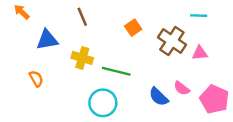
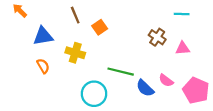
orange square: (133, 28) -> (100, 27), moved
brown cross: (172, 41) -> (157, 37), size x0.7
green line: (116, 71) -> (121, 72), moved
orange semicircle: (36, 79) -> (43, 66), moved

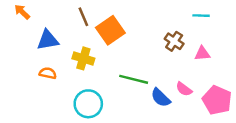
orange square: (100, 27) -> (110, 30), size x1.6
orange semicircle: (43, 66) -> (48, 73), turned -48
cyan circle: (94, 94) -> (88, 104), moved

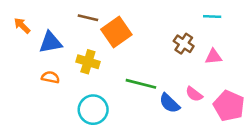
orange arrow: (22, 12) -> (22, 26), moved
brown line: (83, 17) -> (88, 18), turned -54

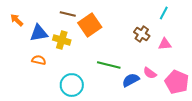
cyan line: (212, 16) -> (164, 13), turned -64
yellow cross: (88, 62) -> (62, 40), moved
blue semicircle: (169, 103) -> (131, 80), turned 108

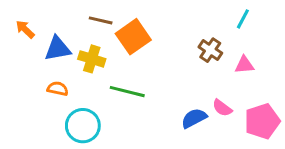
green line: (109, 65) -> (127, 92), moved
pink pentagon: (177, 82) -> (262, 121), turned 30
cyan circle: (72, 85) -> (83, 126), moved

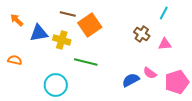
orange semicircle: (58, 89) -> (15, 60), moved

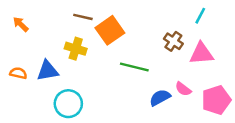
blue triangle: (39, 33) -> (48, 71), moved
pink triangle: (165, 44) -> (201, 54), size x1.5
green line: (86, 62) -> (134, 67), moved

